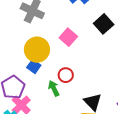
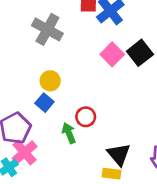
pink square: (68, 37) -> (112, 54), moved
yellow circle: (37, 50) -> (50, 81), size x0.6

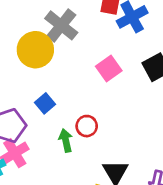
pink square: (112, 54) -> (109, 69), moved
yellow circle: (50, 81) -> (35, 50), moved, size x1.6

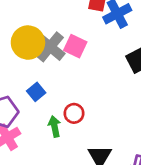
gray cross: (61, 25) -> (50, 47), moved
pink square: (109, 69) -> (75, 46), moved, turned -30

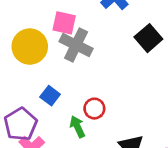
pink square: (75, 46) -> (64, 23), moved
gray cross: (50, 47) -> (76, 45), moved

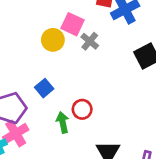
gray cross: (76, 45) -> (90, 41), moved, size x0.6
yellow circle: (30, 47) -> (53, 40), moved, size x0.7

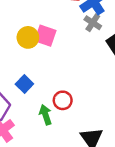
pink square: (73, 24) -> (45, 36), moved
gray cross: (90, 41) -> (93, 23), moved

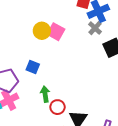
blue square: (24, 84) -> (33, 67), turned -32
red circle: (63, 100) -> (57, 107), moved

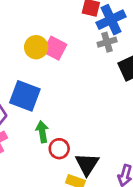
gray cross: (95, 28) -> (107, 42), turned 32
blue square: (33, 67) -> (25, 96), size x1.6

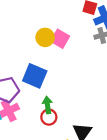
red circle: (59, 149) -> (49, 117), moved

